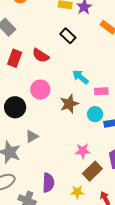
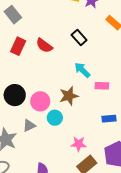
black rectangle: (68, 36) -> (79, 38), moved
pink circle: (40, 90) -> (40, 101), moved
cyan circle: (95, 114) -> (55, 118), moved

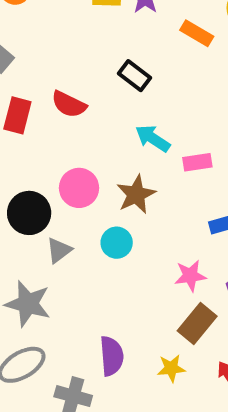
pink circle: (40, 101) -> (79, 188), moved
gray triangle: (29, 125) -> (59, 250), moved
pink star: (79, 144) -> (190, 276), moved

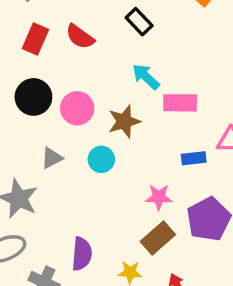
pink rectangle: (197, 162) -> (180, 103), size x1.4
black circle: (29, 213) -> (33, 97), moved

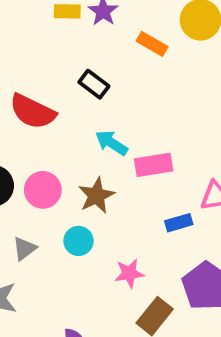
red semicircle: (80, 37) -> (33, 112), size x1.4
pink star: (159, 197) -> (129, 273), moved

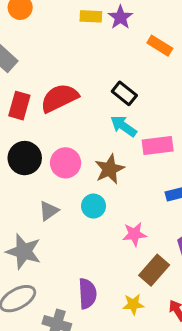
black rectangle: (94, 84) -> (124, 93), moved
red semicircle: (33, 112) -> (59, 98), turned 126

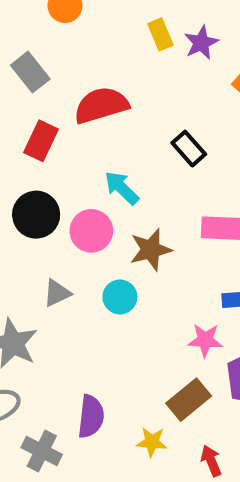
yellow rectangle: (91, 16) -> (160, 34), turned 55
red semicircle: (59, 98) -> (101, 105), moved
cyan arrow: (124, 126) -> (122, 188), moved
pink star: (134, 234) -> (205, 340), moved

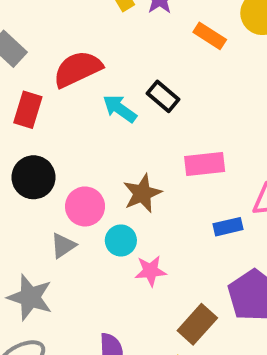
cyan arrow: (122, 188) -> (120, 109), moved
pink circle: (91, 231) -> (85, 206), moved
pink star: (205, 340) -> (150, 271), moved

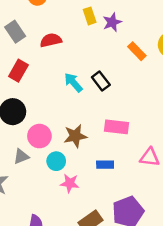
red semicircle: (78, 69) -> (51, 40), moved, size x0.7
blue rectangle: (228, 227) -> (105, 165), moved

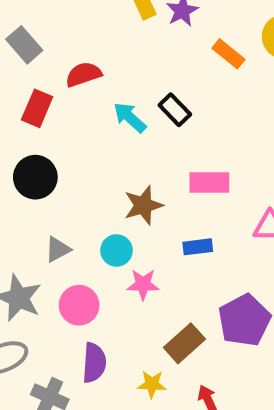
red semicircle: (51, 40) -> (83, 74), moved
pink circle: (39, 136) -> (79, 305), moved

